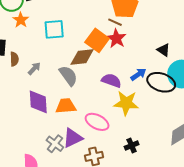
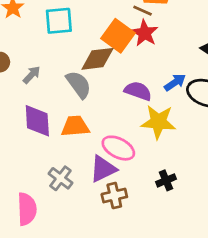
purple triangle: (73, 138) -> (103, 169), moved

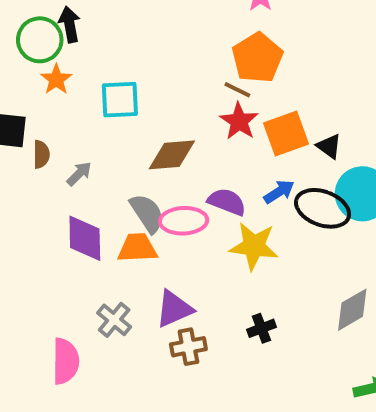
orange square: (118, 36) -> (286, 134), moved, turned 32
gray semicircle: (79, 85) -> (147, 213), moved
pink ellipse: (118, 148) -> (184, 221), moved, turned -32

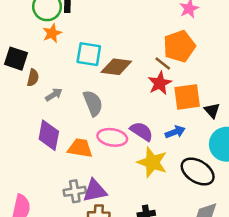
brown diamond: (172, 155) -> (116, 67), moved
black ellipse: (323, 208) -> (198, 172), moved
gray semicircle: (147, 213) -> (93, 103), moved
gray cross: (114, 320) -> (75, 191), moved, turned 30

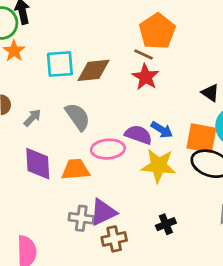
orange square: (187, 97) -> (201, 138), moved, turned 32
blue arrow: (175, 132) -> (162, 130), moved, turned 66
gray cross: (75, 191) -> (81, 218), turned 30

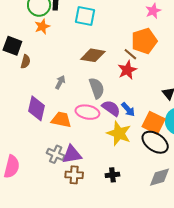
cyan square: (60, 64) -> (85, 16), moved
gray semicircle: (78, 117) -> (97, 88), moved
gray arrow: (32, 118) -> (60, 82), moved, turned -32

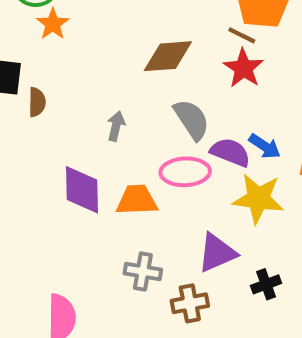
purple triangle: (72, 154) -> (217, 253), moved

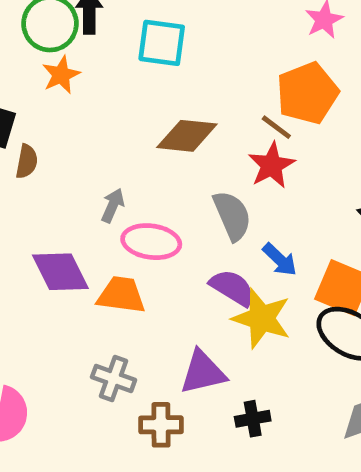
gray semicircle: (192, 120) -> (232, 216), moved
purple semicircle: (230, 152) -> (232, 288), moved
pink ellipse: (185, 172) -> (151, 242), moved
purple diamond: (82, 190) -> (60, 272), turned -36

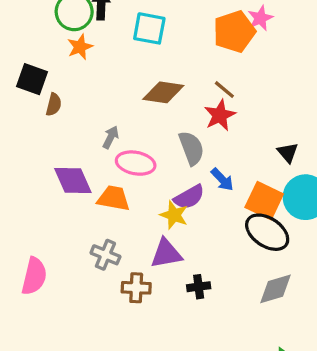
orange pentagon: (307, 93) -> (234, 32), moved
purple semicircle: (232, 288) -> (189, 197), turned 116
yellow star: (262, 318) -> (174, 215), moved, size x0.7

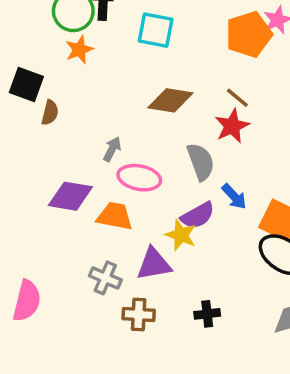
purple diamond: (73, 181) -> (70, 196), turned -57
purple triangle: (166, 253) -> (154, 264), moved

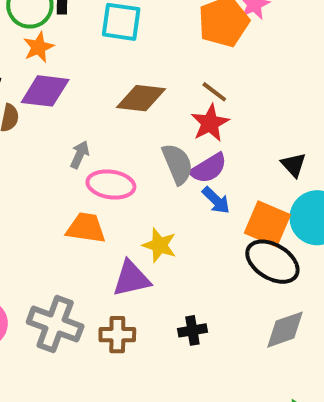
purple diamond: (70, 196) -> (45, 91), moved
purple semicircle: (198, 215) -> (209, 168), moved
gray cross: (105, 278) -> (55, 324), moved, size x1.5

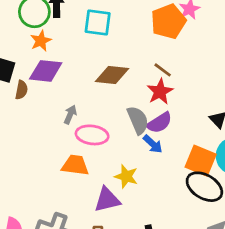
blue arrow: (216, 200) -> (153, 144), moved

